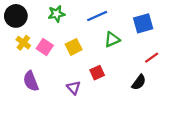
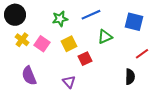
green star: (56, 14) -> (60, 19), moved
blue square: (143, 23) -> (134, 22), turned 30
red square: (97, 73) -> (85, 59), moved
black semicircle: (139, 82) -> (130, 77), turned -35

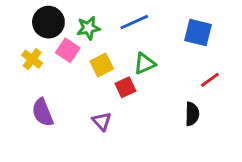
black circle: (15, 15) -> (48, 22), moved
green triangle: (105, 37) -> (145, 64), moved
pink square: (42, 44) -> (68, 50), moved

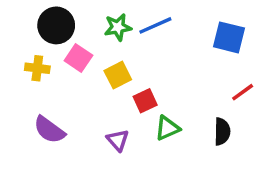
green star: (88, 28) -> (118, 27), moved
yellow cross: (32, 59) -> (37, 68), turned -30
green triangle: (145, 64) -> (167, 128), moved
purple semicircle: (43, 112) -> (49, 130), turned -32

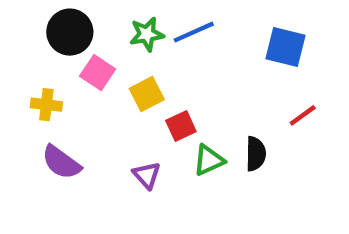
yellow cross: (37, 68) -> (46, 105), moved
black semicircle: (222, 132) -> (256, 154), moved

